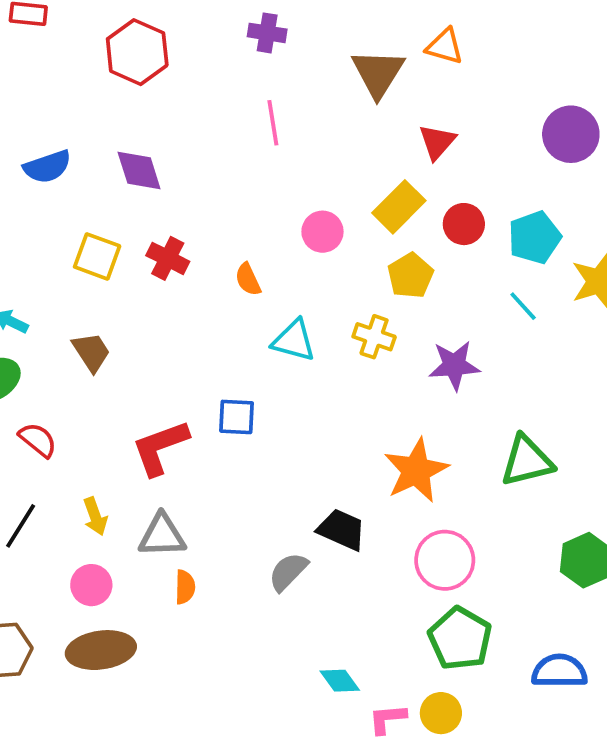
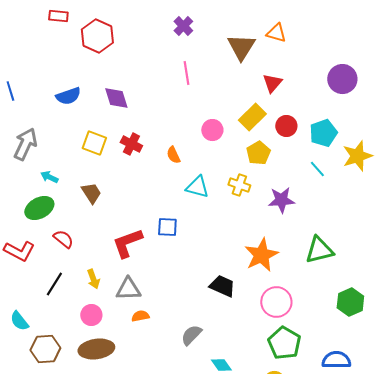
purple cross: (267, 33) -> (183, 26), turned 36
red hexagon: (137, 52) -> (97, 36), moved
gray semicircle: (288, 572) -> (191, 335), moved
orange semicircle: (185, 587) -> (140, 316), turned -102

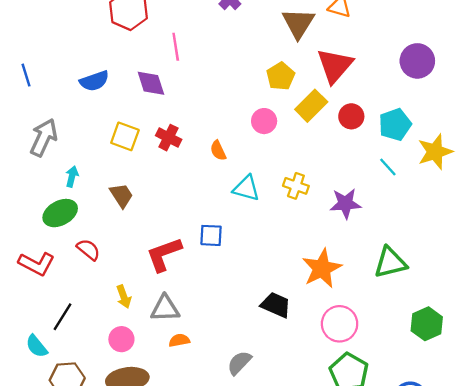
pink line: (186, 73) -> (176, 47), moved
red triangle: (272, 83) -> (335, 66), size x1.6
yellow pentagon: (258, 153) -> (281, 76), moved
cyan arrow: (49, 177) -> (72, 176), turned 78
black line: (54, 284) -> (62, 317), moved

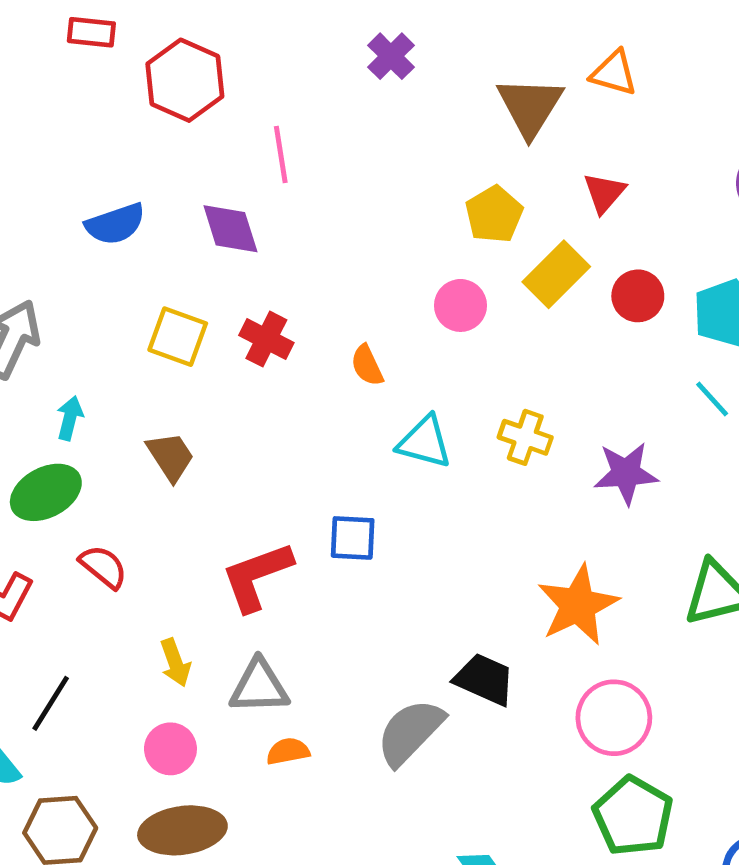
red triangle: (335, 66) -> (604, 193), size x0.6
gray semicircle: (239, 363) -> (410, 732), moved, size x1.4

